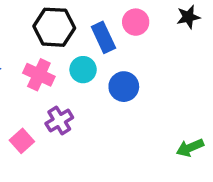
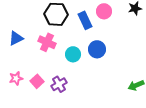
cyan circle: (83, 70) -> (73, 54), moved
purple cross: (59, 121) -> (59, 84), moved

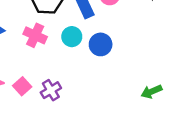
cyan circle: (73, 54) -> (72, 37), moved

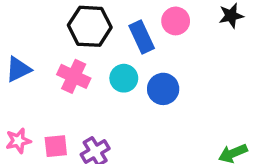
pink square: (22, 86) -> (56, 146), turned 36

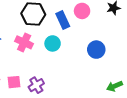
blue circle: (163, 89) -> (96, 50), moved

